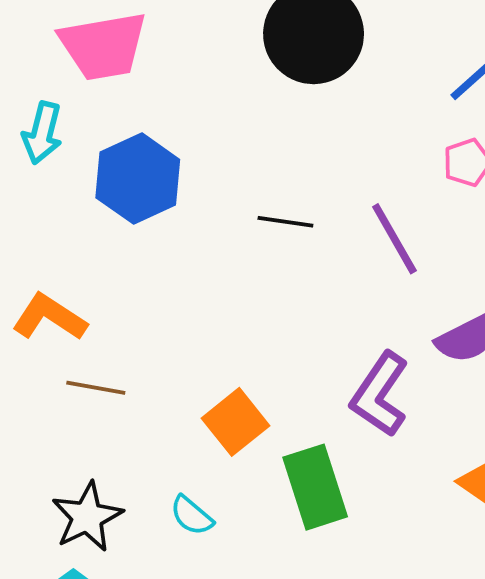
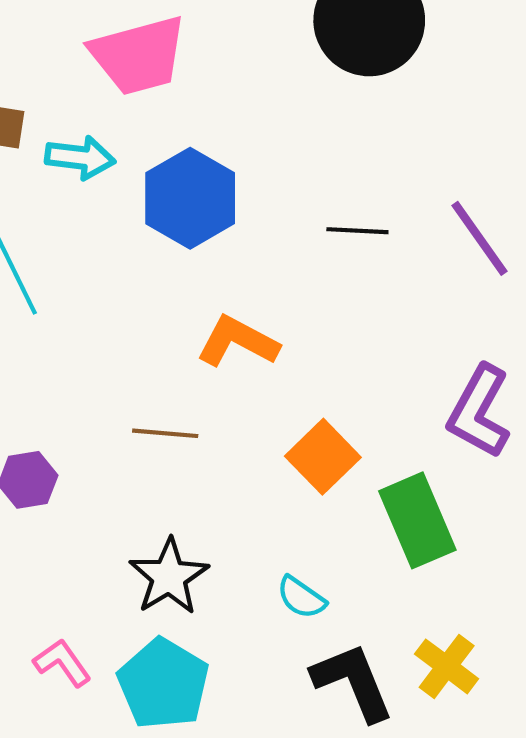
cyan arrow: (42, 133) -> (80, 158), turned -92
orange L-shape: (49, 317) -> (238, 342), moved
cyan semicircle: (192, 516) -> (301, 597), moved

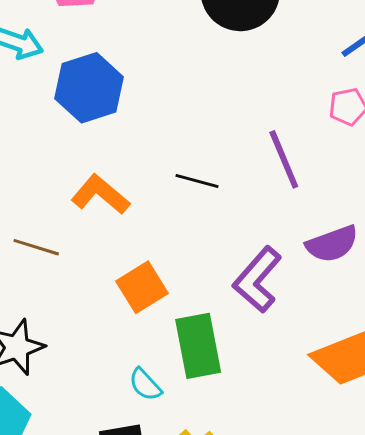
black line: (357, 231) -> (197, 181), moved
cyan semicircle: (301, 597) -> (145, 385), moved

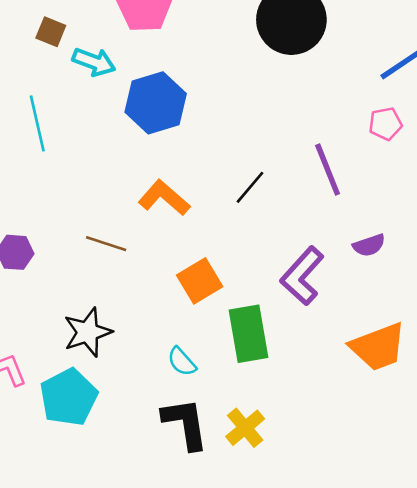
black line: (197, 181) -> (250, 187), turned -66
purple semicircle: (332, 244) -> (369, 245), size x0.7
cyan semicircle: (145, 385) -> (182, 362), moved

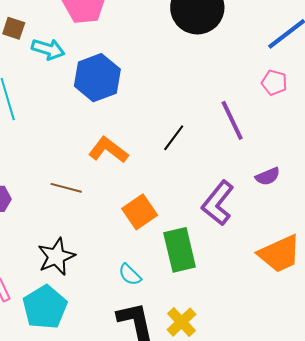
pink pentagon: (385, 124) -> (274, 83), turned 30

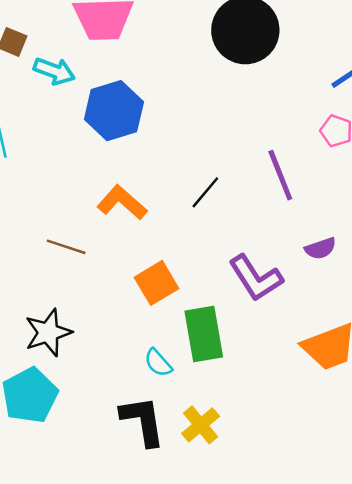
purple L-shape: (218, 203) -> (256, 278), turned -75
cyan semicircle: (130, 275) -> (158, 363), moved

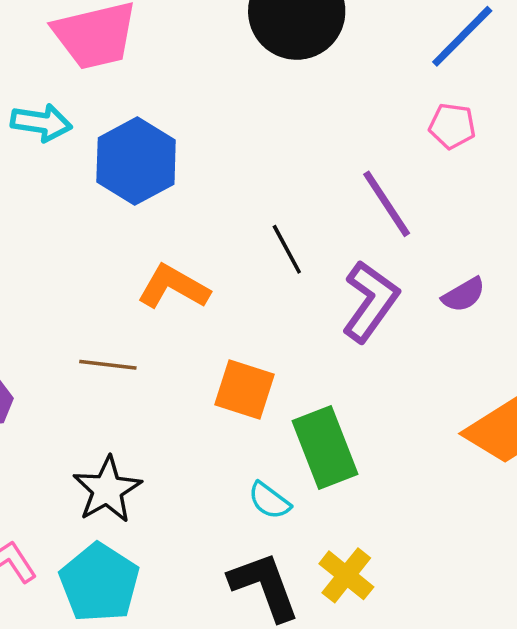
black line: (205, 192) -> (287, 249), turned -57
purple L-shape: (256, 278) -> (370, 301), moved, turned -100
orange square: (157, 283) -> (244, 389), turned -30

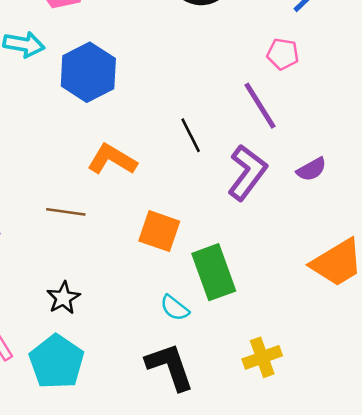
pink pentagon: (452, 126) -> (283, 54), moved
black star: (107, 490) -> (63, 298), size x0.7
yellow cross: (346, 575) -> (262, 357), moved, turned 30

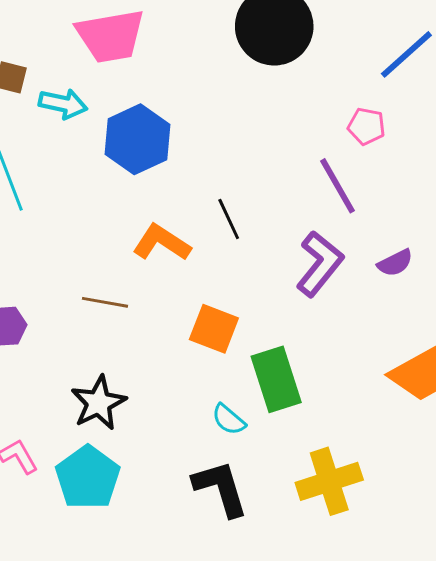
black line: (191, 135) -> (229, 219), moved
black star: (63, 298) -> (99, 403), size x1.4
yellow cross: (262, 357) -> (329, 481), size x1.4

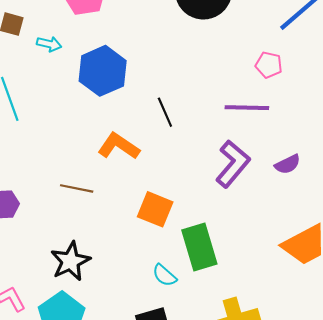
cyan arrow: (63, 104) -> (49, 44), size x0.7
purple line: (338, 186) -> (247, 108), turned -60
black line: (229, 219) -> (165, 112), moved

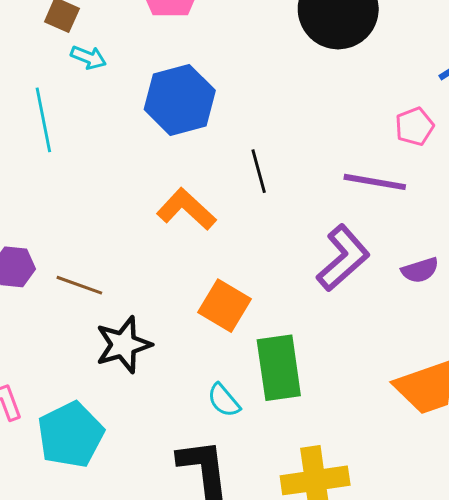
cyan arrow: (49, 44) -> (88, 57), moved
pink pentagon: (269, 65) -> (415, 126), turned 30
brown line: (77, 188) -> (79, 285), moved
black star: (70, 261) -> (123, 345), moved

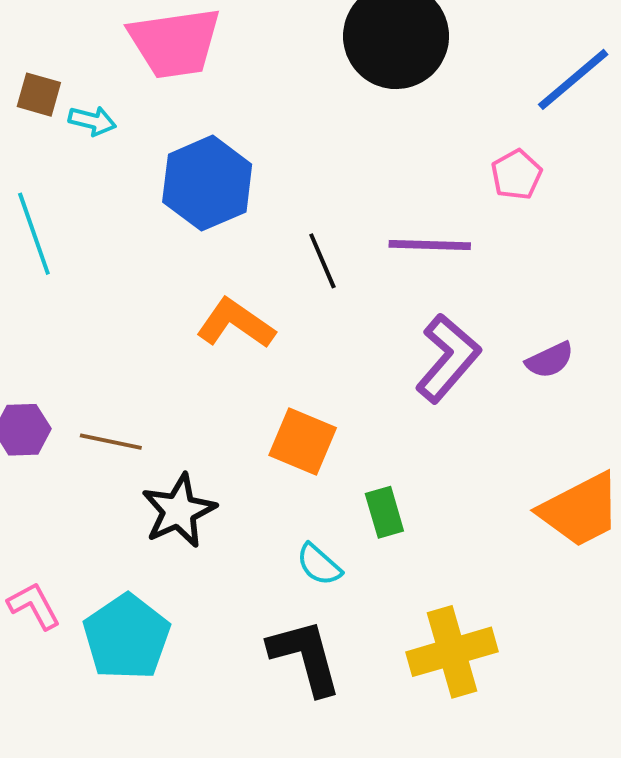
cyan arrow: (88, 57) -> (92, 121), moved
purple line: (375, 182) -> (430, 245), moved
green rectangle: (279, 368) -> (384, 512), size x0.6

